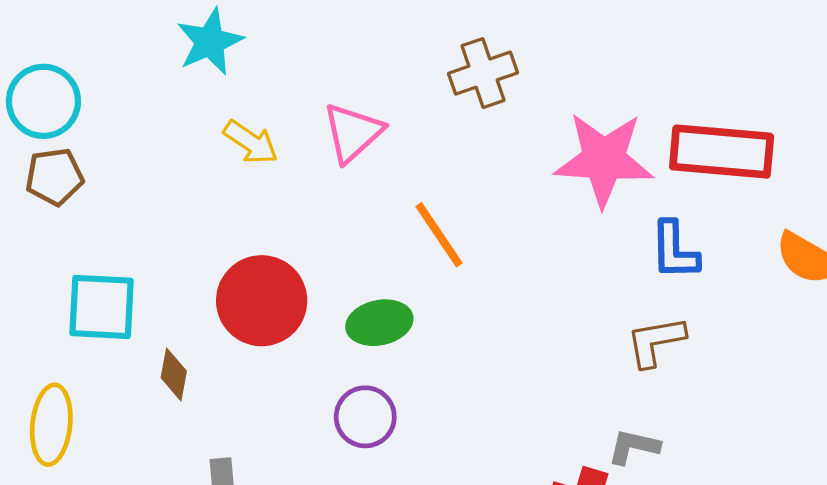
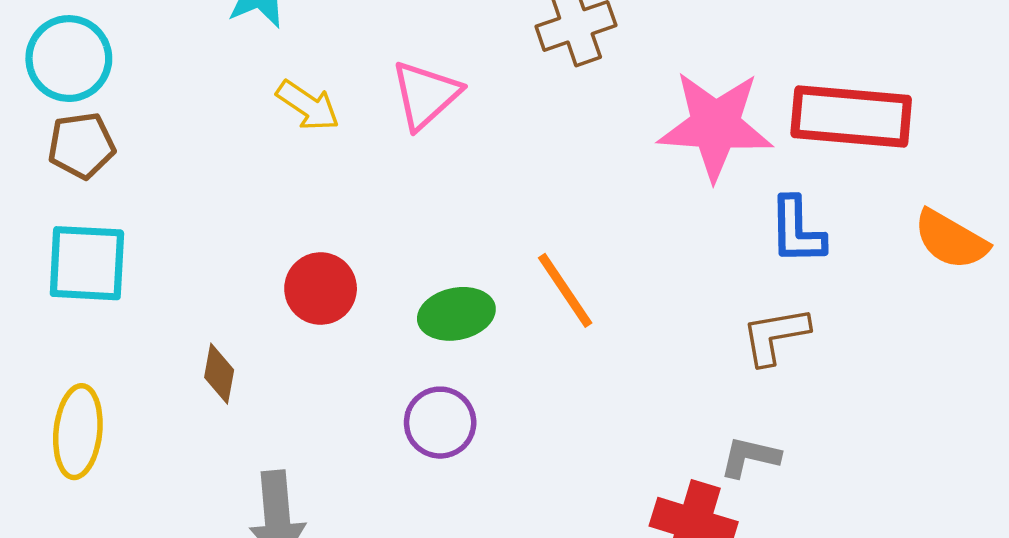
orange line: (439, 235) -> (565, 290), moved
red circle: (262, 301) -> (321, 289), size x0.7
cyan square: (102, 307) -> (87, 263), moved

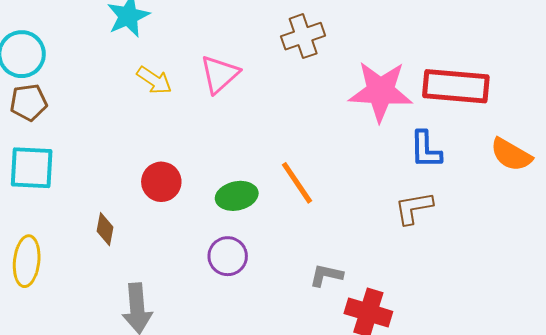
gray L-shape: (750, 457) -> (326, 275), moved

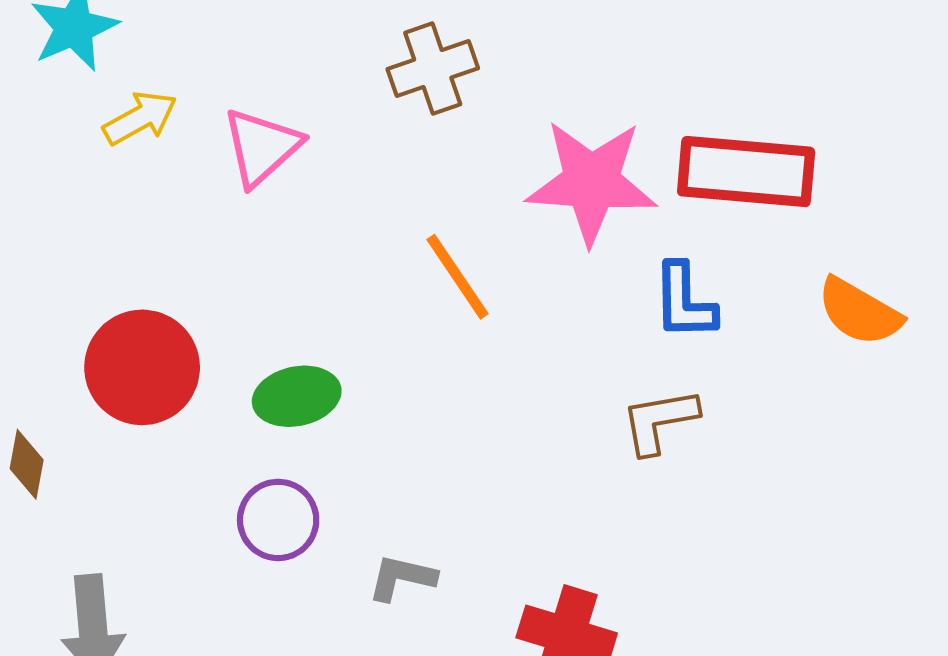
yellow arrow: (154, 80) -> (140, 118), moved, turned -63
red circle: (161, 182) -> (142, 367), size x1.4
orange line: (297, 183) -> (457, 277), moved
gray L-shape: (326, 275) -> (402, 578), moved

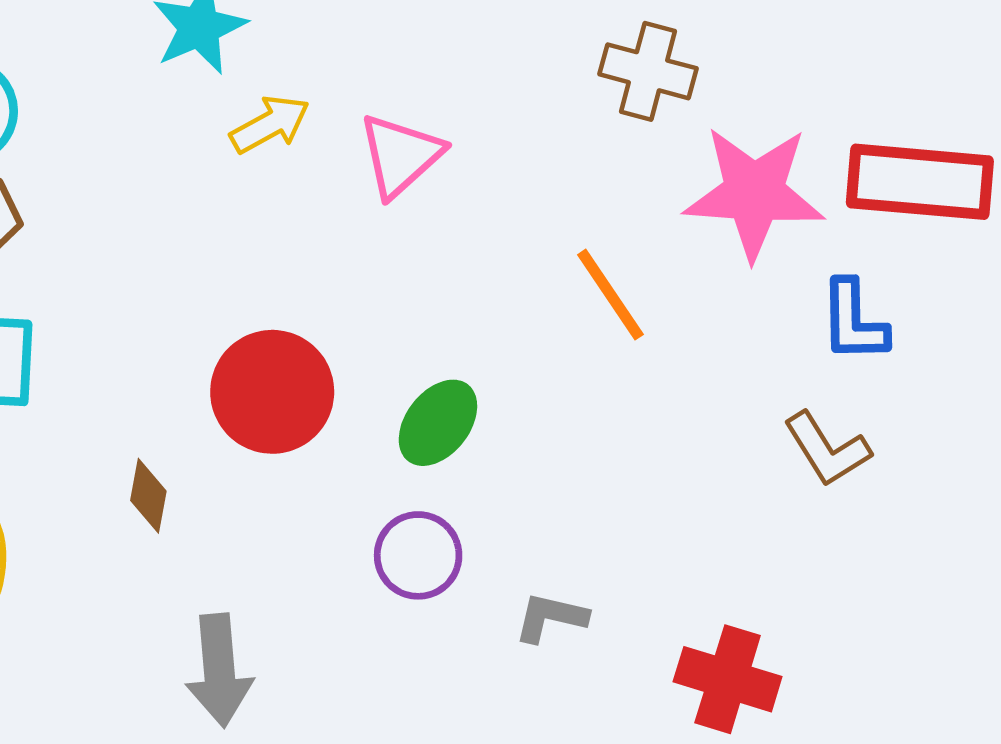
brown cross: (433, 69) -> (648, 71), moved, turned 34
green ellipse: (297, 396) -> (438, 423), turned -40
brown L-shape: (659, 421) -> (827, 449), turned -112

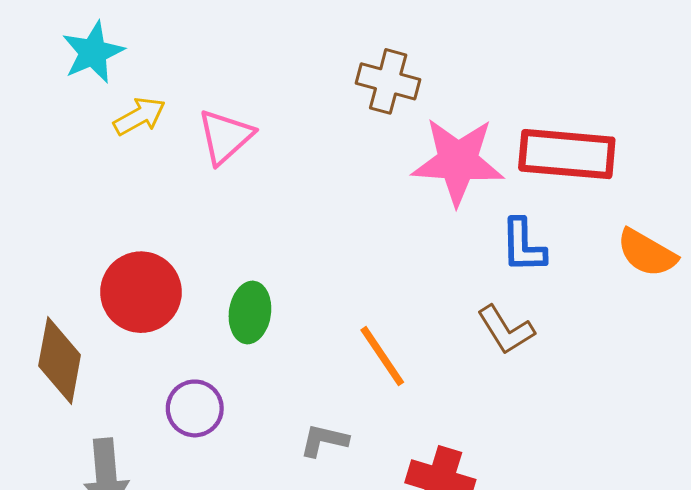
orange line: (610, 295) -> (382, 356), moved
green ellipse: (438, 423) -> (250, 312), turned -30
brown diamond: (148, 496) -> (60, 360), size x1.8
purple circle: (418, 555) -> (195, 408), moved

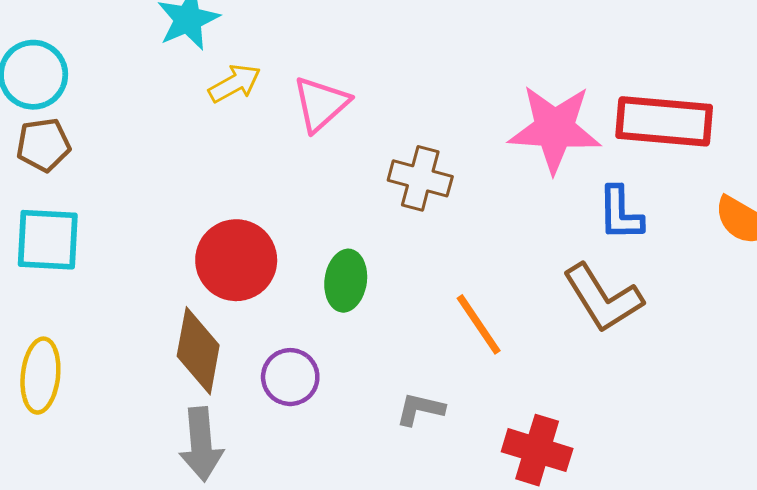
brown cross: (388, 81) -> (420, 178), moved
brown L-shape: (506, 330) -> (603, 298), size x1.4
brown diamond: (60, 360) -> (198, 351), moved

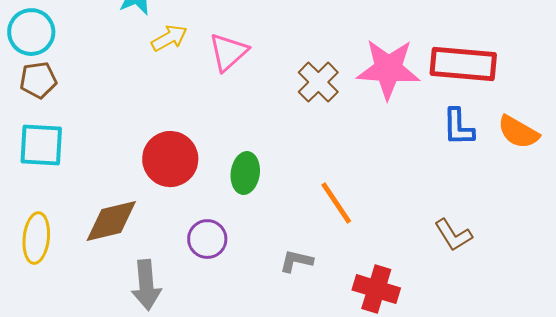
brown cross: (420, 178) -> (318, 82), moved, turned 30
blue L-shape: (620, 213) -> (458, 127), moved
brown L-shape: (603, 298) -> (453, 235), moved, size x0.7
brown diamond: (198, 351) -> (111, 221), moved, turned 66

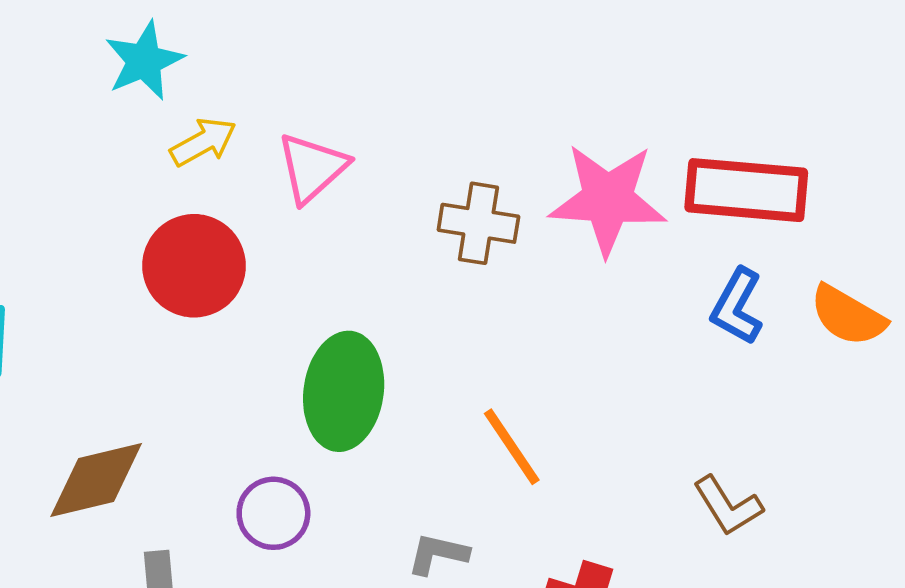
brown cross: (318, 82) -> (478, 223), turned -36
blue L-shape: (458, 127) -> (737, 306), turned 30
red circle: (170, 159) -> (194, 266), moved
green ellipse: (245, 173) -> (344, 391), size x1.5

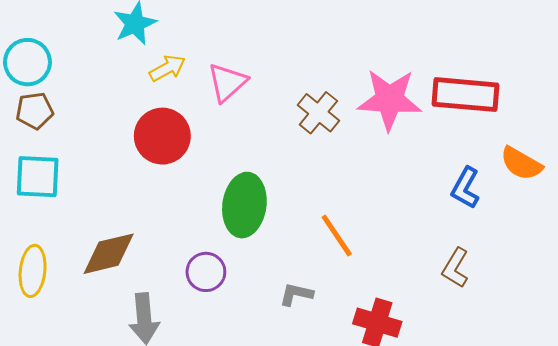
brown cross: (478, 223) -> (318, 113), turned 30
blue L-shape: (737, 306) -> (465, 188), moved
brown L-shape: (728, 506) -> (455, 268), turned 63

